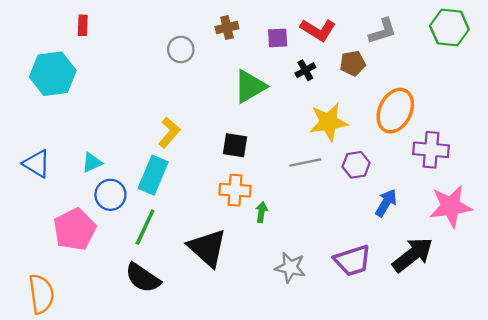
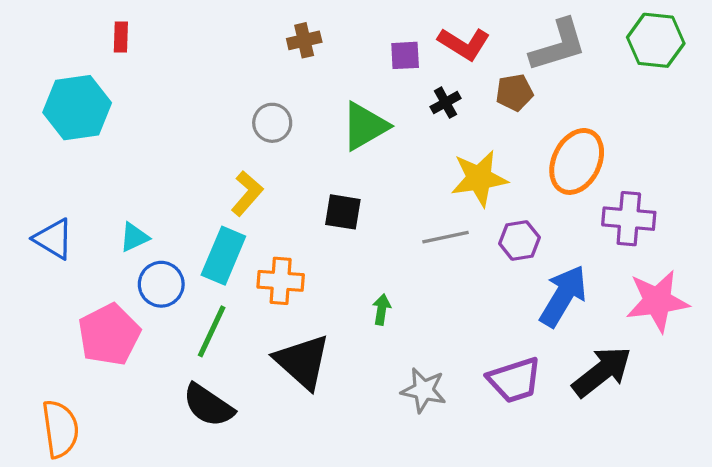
brown cross: (227, 28) -> (304, 40), moved
gray L-shape: (383, 31) -> (558, 45), size x1.4
gray circle: (181, 49) -> (272, 123), moved
orange cross: (235, 190) -> (281, 281), moved
blue arrow: (386, 203) -> (563, 296), size x1.5

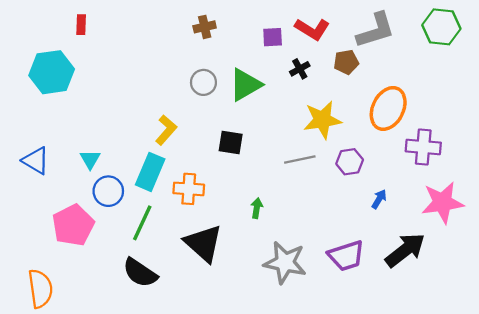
gray circle: (272, 123) -> (203, 82), moved
cyan triangle: (134, 237) -> (90, 159), turned -35
blue arrow: (563, 296) -> (379, 199), size x0.5
gray star: (424, 390) -> (285, 263), size x1.4

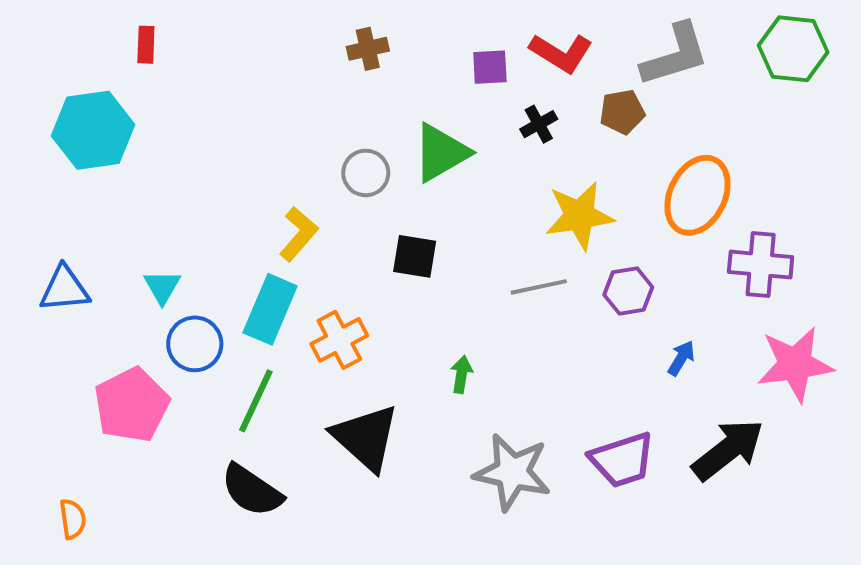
gray circle: (203, 82) -> (366, 173), moved
blue triangle: (36, 161) -> (65, 289), turned -36
orange cross: (189, 189) -> (339, 340), turned -32
orange semicircle: (40, 289) -> (73, 519), size x0.6

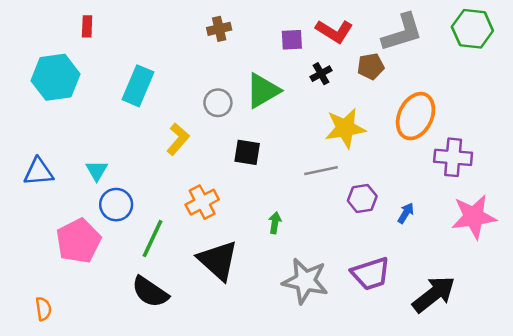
purple hexagon: (628, 291) -> (362, 199), moved
cyan rectangle: (270, 309) -> (138, 86), moved
black arrow: (728, 450) -> (434, 294), moved

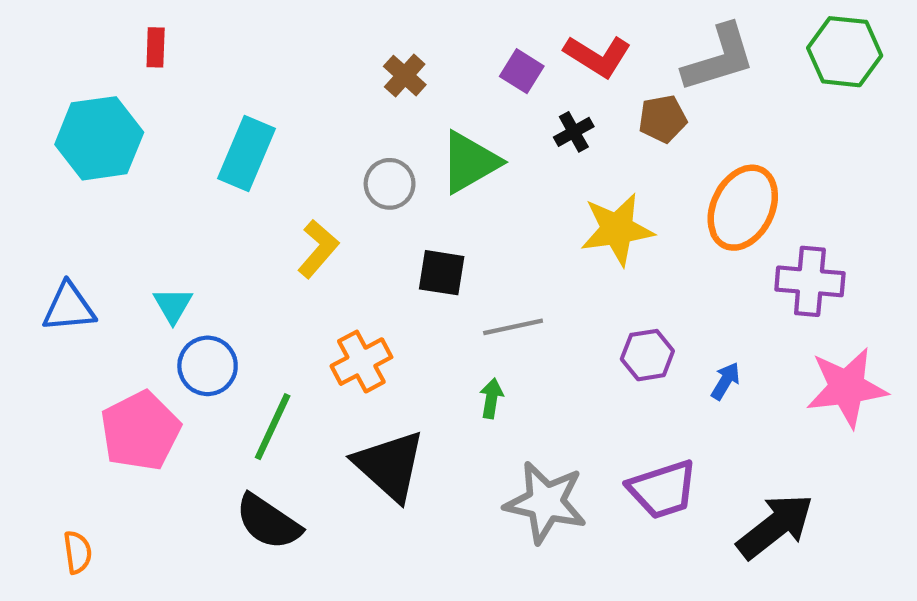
brown cross: (219, 29) -> (405, 76), moved, turned -35
purple square: (292, 40) -> (522, 71), turned 35
gray line: (321, 171) -> (513, 327), moved

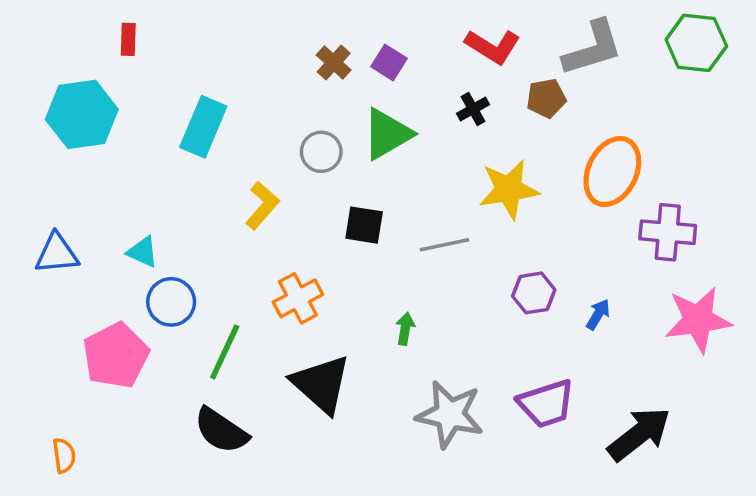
purple square: (522, 71) -> (389, 63), moved
cyan triangle: (173, 305) -> (143, 252), turned -36
gray line: (513, 327) -> (444, 245), moved

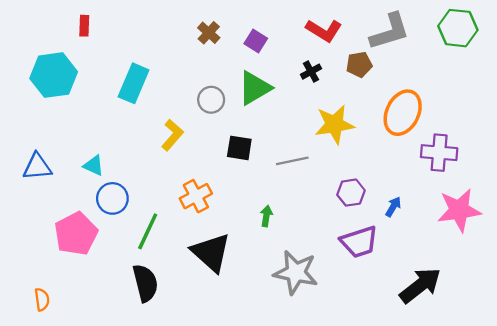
brown cross: (334, 63) -> (209, 33), moved
purple trapezoid: (546, 404) -> (359, 242), moved
black semicircle: (221, 431) -> (145, 283), turned -138

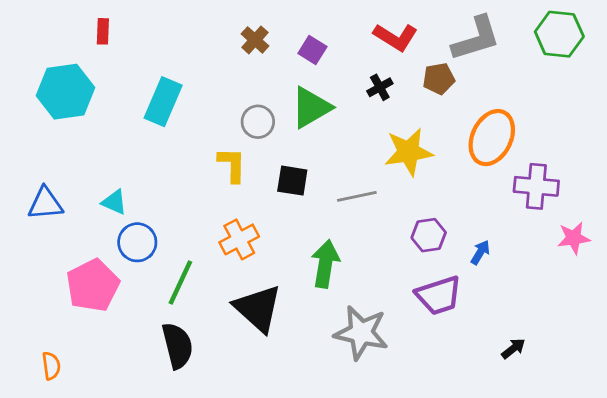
yellow L-shape: (172, 135) -> (232, 165), moved, turned -40
pink star: (459, 210) -> (574, 238), moved, size x0.6
green arrow: (266, 216) -> (325, 264), size x1.8
black arrow: (420, 285) -> (513, 349), size x0.5

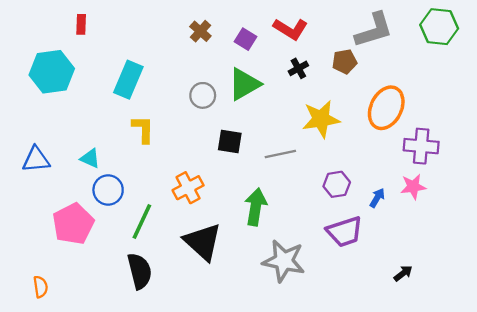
red L-shape: (396, 37) -> (291, 29), moved
yellow L-shape: (232, 165) -> (143, 129), moved
pink star: (574, 238) -> (413, 187), moved

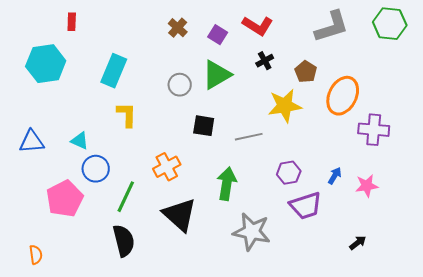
brown pentagon: (345, 62) -> (306, 72), moved, turned -30
purple hexagon: (337, 184) -> (289, 173), moved
pink star: (413, 187) -> (367, 186), moved

